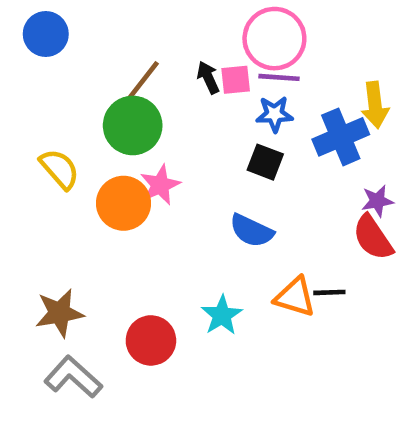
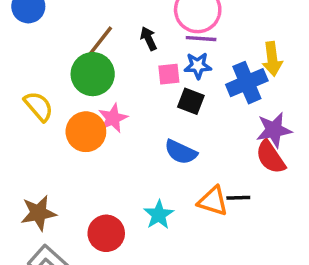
pink square: (236, 80) -> (169, 74), moved
purple star: (377, 201) -> (274, 130), size x1.5

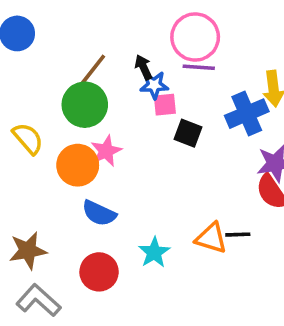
blue star: (198, 66) -> (154, 85), moved
blue semicircle: (181, 152) -> (99, 213), moved

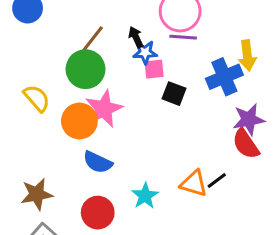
pink star: (106, 151) -> (104, 109), size x1.4
black line: (238, 235) -> (217, 181), turned -35

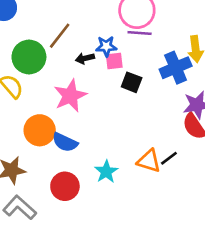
black arrow: (136, 37) -> (85, 58), moved, turned -78
green circle: (86, 69) -> (29, 57), moved
orange circle: (79, 121) -> (40, 130), moved

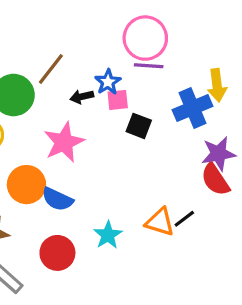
blue star: (106, 46) -> (108, 82), turned -30

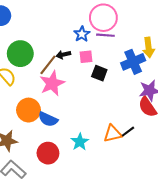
brown line: (51, 69) -> (48, 65), moved
blue star: (108, 82) -> (82, 34), moved
orange triangle: (160, 222) -> (113, 134), turned -30

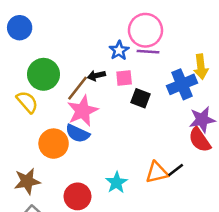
blue semicircle: (48, 119) -> (77, 133), moved

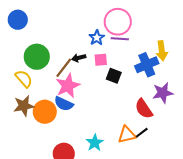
red semicircle: (200, 140) -> (144, 109), moved
brown star: (27, 181) -> (24, 106), moved

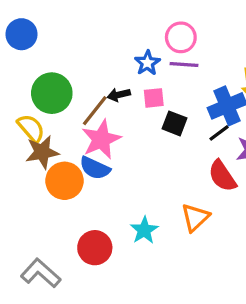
pink circle: (118, 22) -> (181, 37), size x0.7
brown star: (24, 106) -> (42, 152), moved
black line: (142, 133) -> (219, 133), moved
orange triangle: (127, 135) -> (195, 217), turned -30

